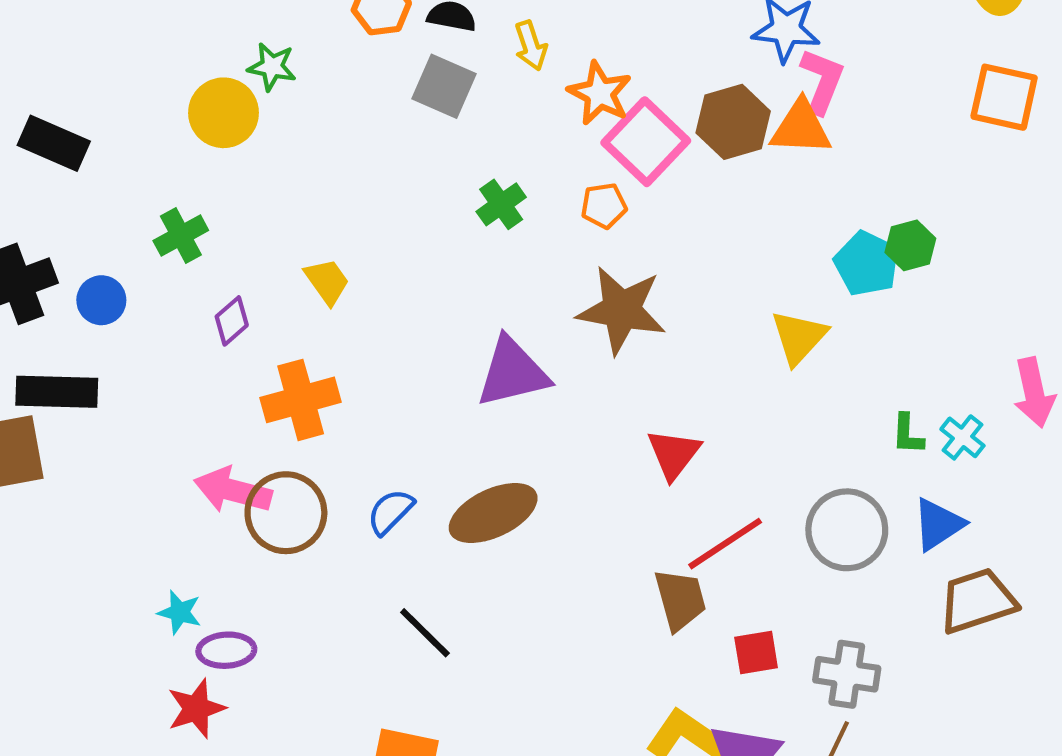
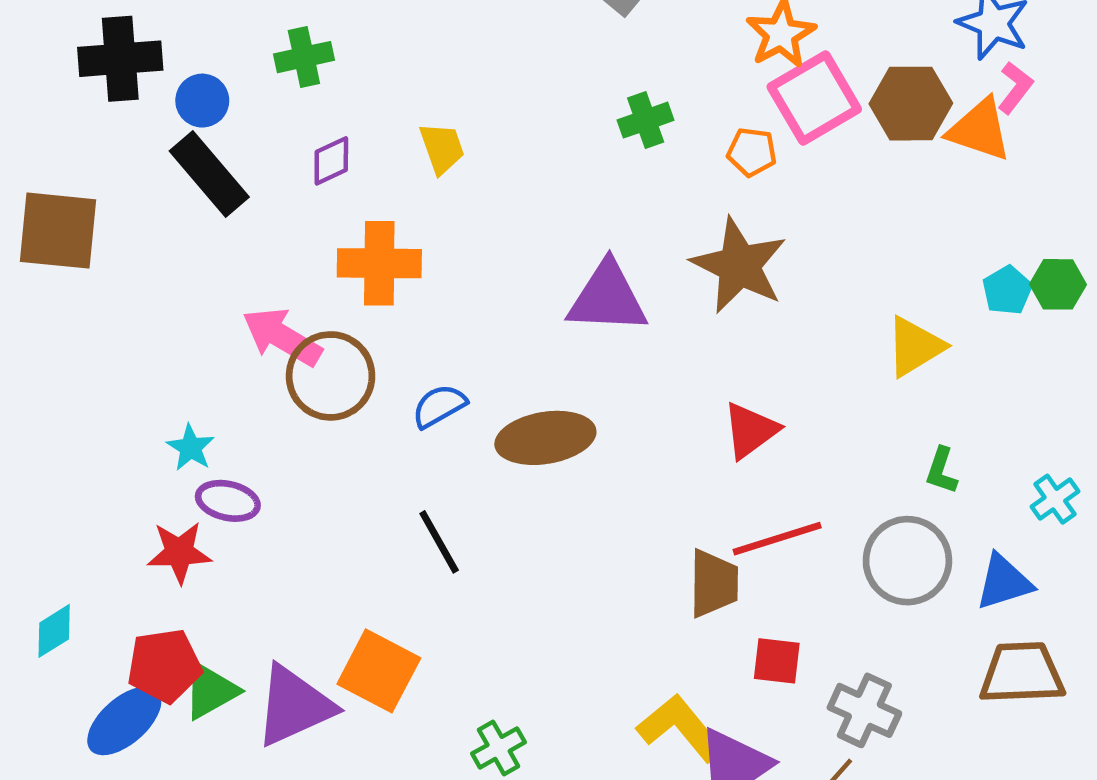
pink L-shape: (822, 81) -> (1015, 88), size x0.7
cyan pentagon: (867, 264) -> (1007, 290), size x0.7
black rectangle: (57, 392) -> (209, 174), moved, turned 32
green L-shape: (908, 434) -> (941, 471), moved

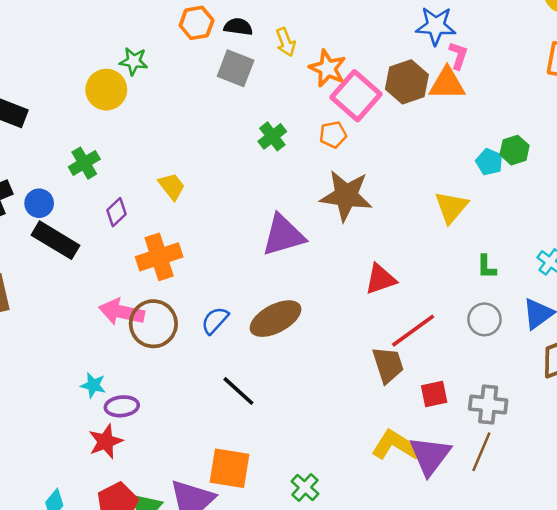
red triangle: (750, 430) -> (380, 279), turned 36
gray circle: (907, 561) -> (484, 319), size x0.7

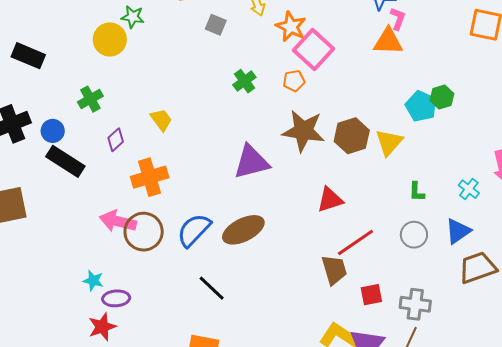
gray square: (236, 68) -> (216, 25), size x0.7
brown hexagon: (407, 82) -> (352, 136), moved
cyan pentagon: (489, 162) -> (421, 106), size x1.4
blue semicircle: (215, 320) -> (194, 230), size x1.5

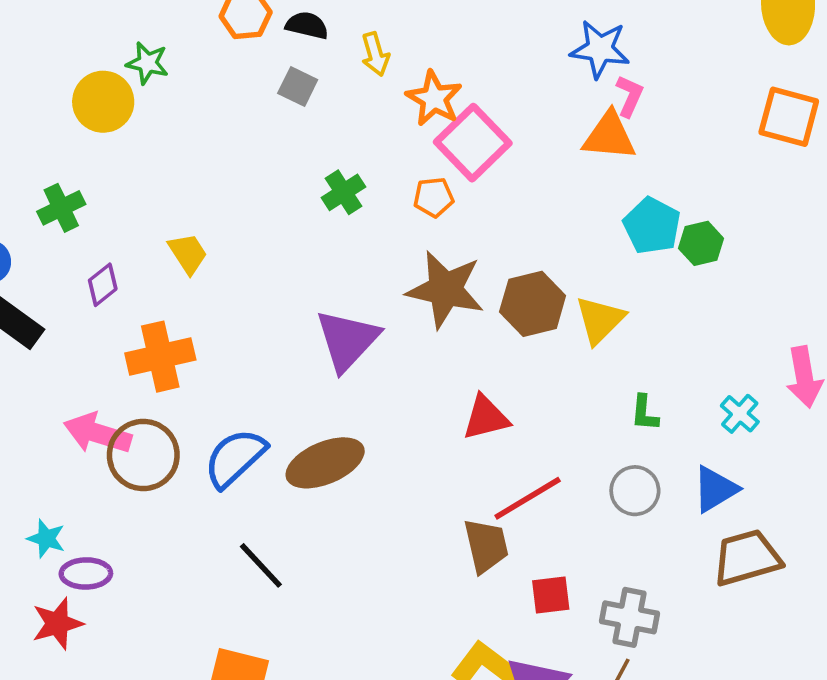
cyan pentagon: (421, 106) -> (652, 226), moved
purple triangle: (251, 162) -> (347, 340), turned -36

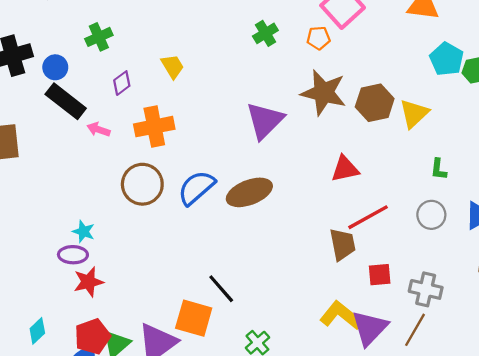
pink arrow: (97, 433) -> (98, 130), moved, size x0.6
black line: (261, 565) -> (221, 289), moved
purple ellipse: (86, 573) -> (73, 255), moved

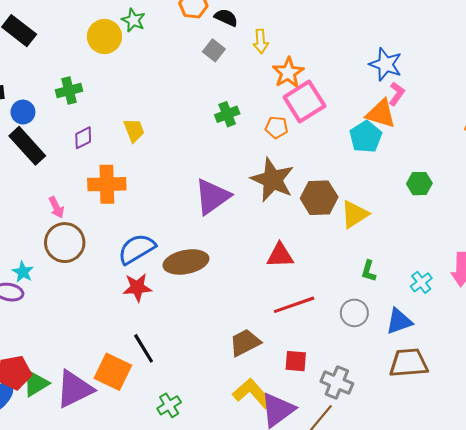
cyan pentagon: (447, 59) -> (366, 137), moved
pink arrow: (98, 130) -> (56, 207), moved, turned -145
brown circle: (142, 184) -> (65, 243), moved
brown trapezoid: (343, 244) -> (245, 343), moved, turned -116
red star: (88, 282) -> (137, 287), moved

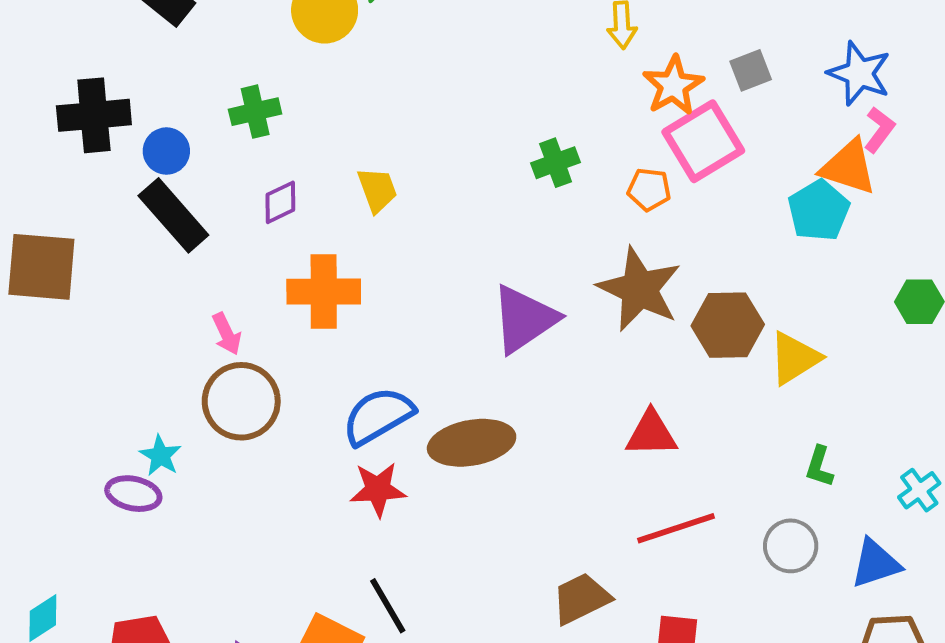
gray square: (214, 50) -> (751, 70), moved, turned 30

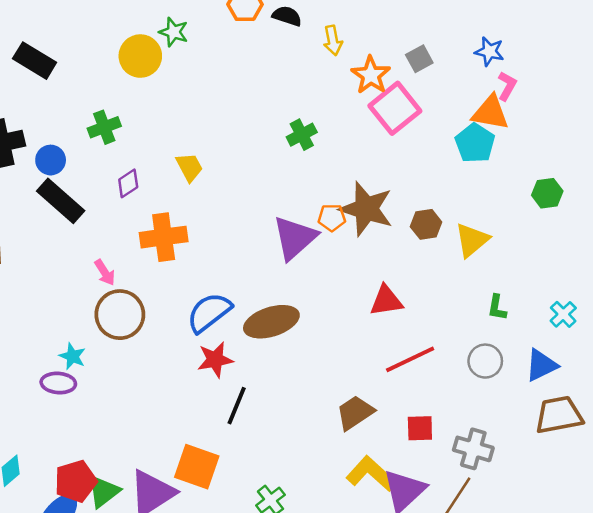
blue star: (859, 73) -> (489, 51), size x0.7
orange pentagon: (649, 189) -> (332, 218), moved
brown hexagon: (728, 325) -> (426, 224), size x0.7
black line: (388, 606) -> (237, 406), moved, turned 60

